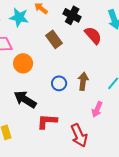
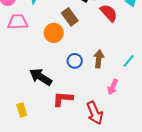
orange circle: (23, 63) -> (54, 33), moved

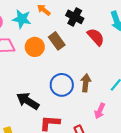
orange circle: (54, 33) -> (35, 47), moved
blue circle: (75, 61) -> (62, 85), size x1.5

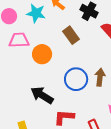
orange circle: (35, 47) -> (42, 54), moved

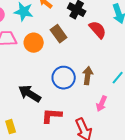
orange circle: (42, 54) -> (34, 43), moved

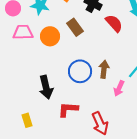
black arrow: (30, 94) -> (46, 87), turned -135
pink arrow: (102, 104) -> (119, 88), moved

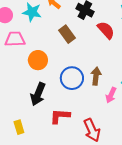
orange circle: (50, 36) -> (38, 60), moved
black arrow: (46, 87) -> (38, 94), turned 35

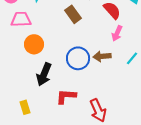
orange circle: (38, 60) -> (34, 44), moved
brown arrow: (96, 76) -> (102, 56), turned -102
pink arrow: (111, 95) -> (117, 33), moved

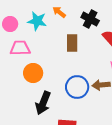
brown rectangle: (73, 14) -> (72, 43), turned 36

